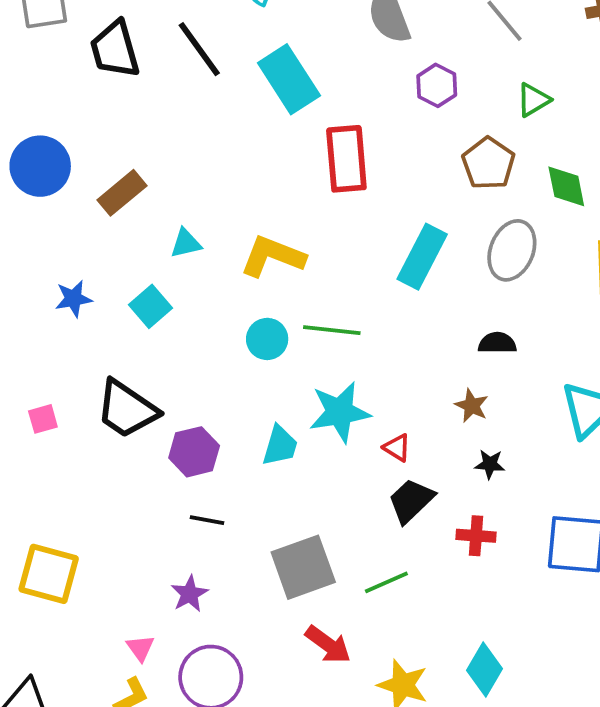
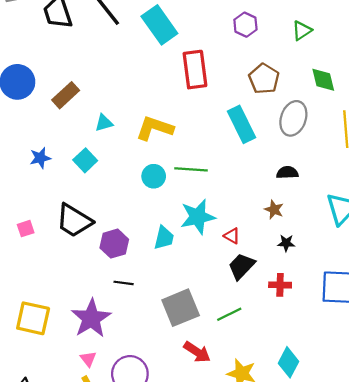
brown pentagon: (488, 163) -> (264, 79), moved
cyan rectangle: (422, 257) -> (241, 124), turned -51
purple star: (189, 594) -> (91, 318), moved, size x1.8

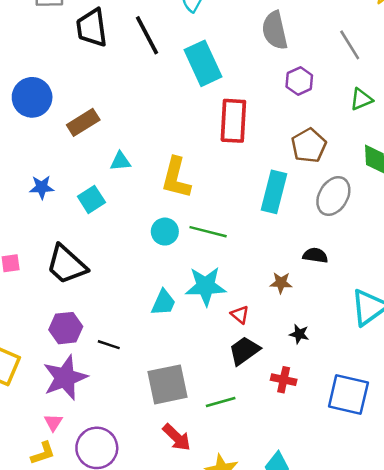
cyan rectangle: (241, 124) -> (274, 192), turned 30
yellow L-shape: (155, 128) -> (176, 178), turned -105
brown star: (274, 210) -> (281, 283), moved, turned -30
purple hexagon: (114, 244) -> (66, 328), moved

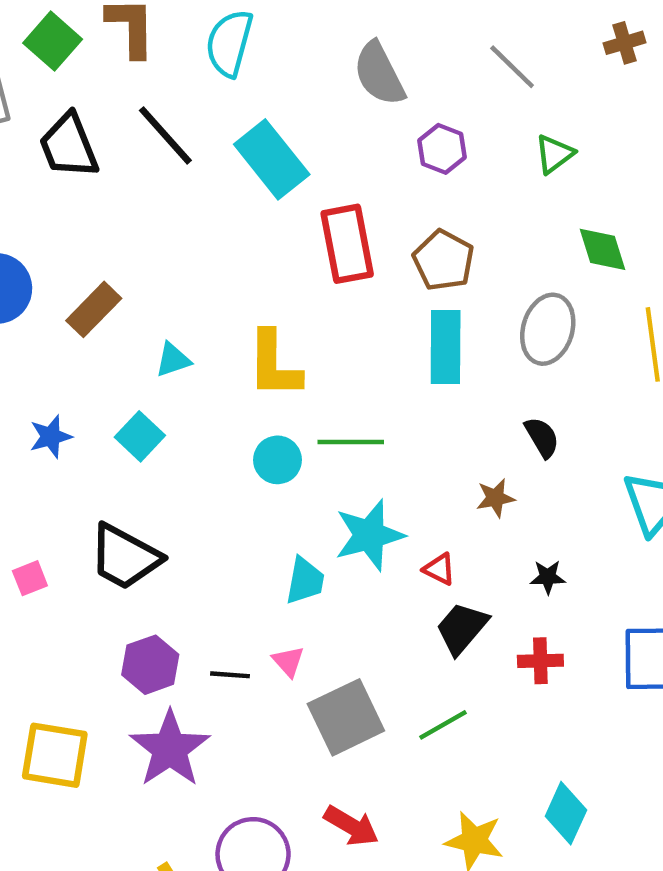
brown pentagon: (309, 145) -> (443, 260), moved
black semicircle: (315, 255) -> (542, 437), turned 65
pink triangle: (53, 422) -> (288, 661), moved
red arrow: (177, 437) -> (351, 826), moved

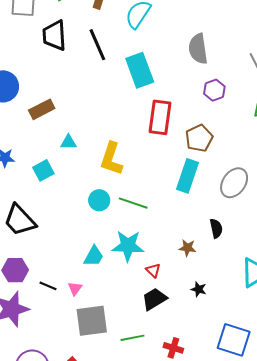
red cross: (540, 661) -> (173, 348), moved

